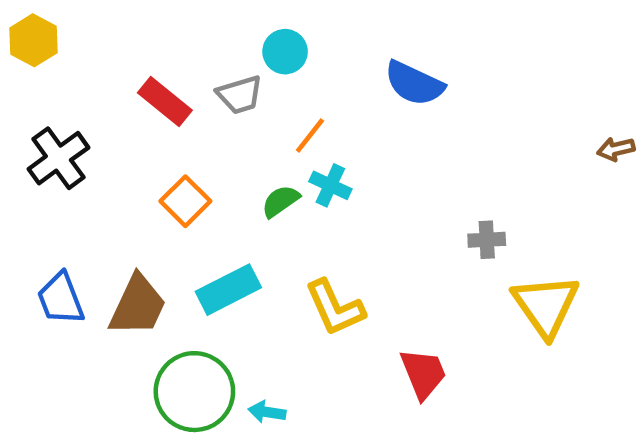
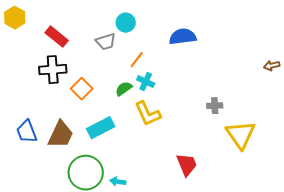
blue semicircle: (414, 83) -> (183, 37), turned 148
red rectangle: (165, 101) -> (57, 37), moved
black cross: (58, 158) -> (53, 70), moved, turned 32
yellow L-shape: (335, 308) -> (148, 114), moved

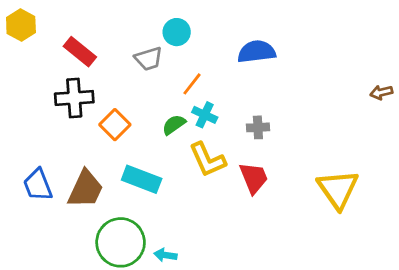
gray cross: (215, 106) -> (258, 127), moved
cyan rectangle: (101, 128) -> (142, 179), turned 48
red trapezoid: (187, 165) -> (254, 178), moved

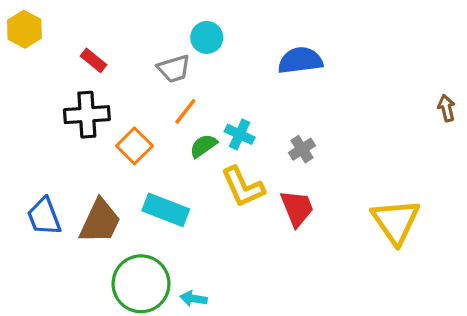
red rectangle: (80, 52) -> (93, 60), size x0.7
orange line: (192, 84) -> (185, 111), moved
brown arrow: (381, 92) -> (446, 108), turned 90
gray cross: (258, 127) -> (302, 149), turned -30

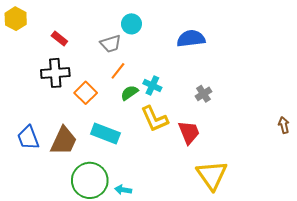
brown arrow: (446, 108) -> (284, 125), moved
gray cross: (302, 149) -> (203, 94), moved
yellow triangle: (396, 221) -> (212, 175), moved

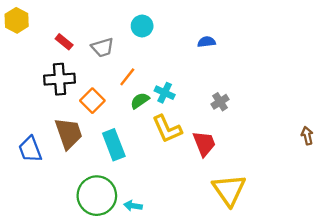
blue semicircle: (191, 39) -> (207, 42), size x0.6
gray trapezoid: (111, 44) -> (102, 47), moved
cyan rectangle: (105, 133) -> (114, 145), turned 48
brown trapezoid: (64, 141) -> (69, 133), moved, turned -44

